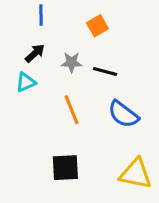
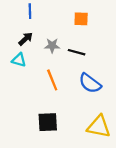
orange square: (97, 26) -> (81, 19), moved, turned 32
cyan triangle: (26, 82) -> (19, 60), turned 40

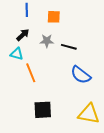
orange square: (81, 19) -> (54, 17), moved
orange line: (52, 80) -> (31, 73), moved

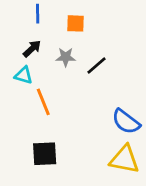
black line: (69, 47) -> (96, 65), turned -56
blue semicircle: (81, 75) -> (126, 122), moved
black square: (43, 110) -> (45, 154), moved

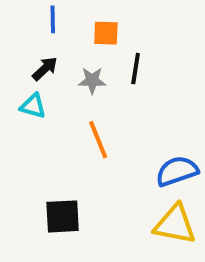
black line: (96, 65) -> (136, 69), moved, turned -40
orange line: (43, 102) -> (98, 140), moved
blue semicircle: (126, 122) -> (177, 171), turned 124

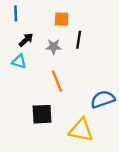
blue line: (53, 19) -> (16, 13), moved
black square: (63, 216) -> (42, 114), moved
yellow triangle: (175, 224) -> (81, 130), moved

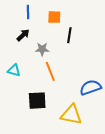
blue line: (16, 13) -> (28, 12), moved
gray star: (54, 47) -> (42, 49), moved
cyan triangle: (19, 62) -> (14, 70), moved

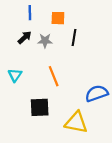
gray star: (42, 49) -> (45, 41), moved
cyan triangle: (14, 70) -> (15, 75), turned 48

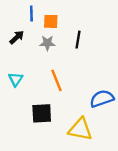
orange square: (58, 18) -> (51, 21), moved
black arrow: (25, 37) -> (17, 37), moved

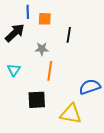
black arrow: (17, 37) -> (15, 33), size x1.5
gray star: (47, 43) -> (42, 49), moved
orange line: (56, 80) -> (50, 71), turned 30

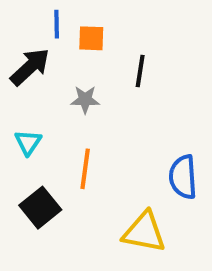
orange line: (50, 71) -> (85, 169), moved
blue semicircle: (90, 87) -> (183, 177), turned -75
black square: (37, 100) -> (40, 208), moved, turned -36

